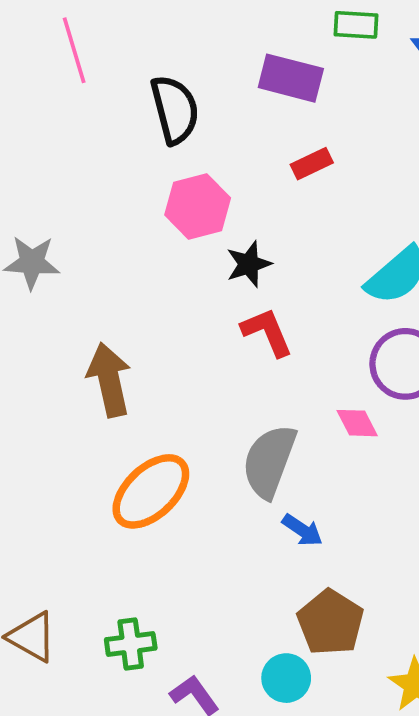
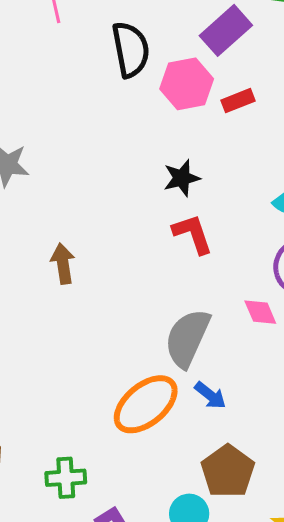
purple rectangle: (291, 78) -> (226, 30), turned -60
pink hexagon: (198, 206) -> (187, 84), moved
brown arrow: (109, 380) -> (63, 264), size x0.7
orange ellipse: (151, 491) -> (146, 404), moved

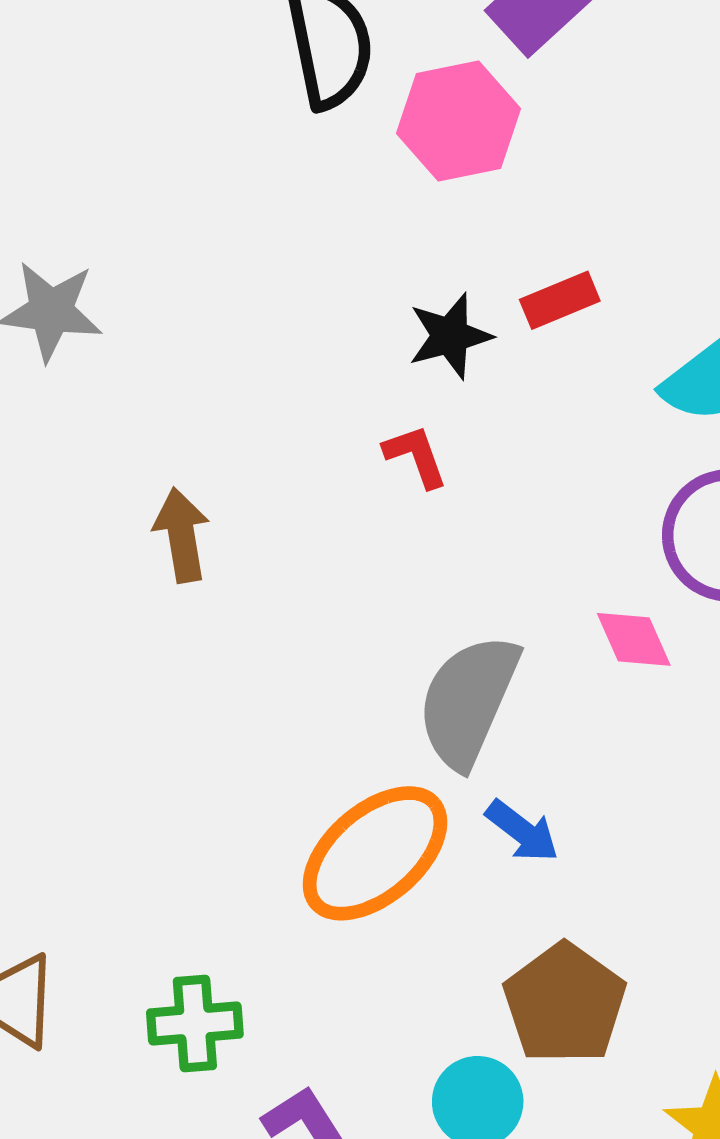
red rectangle: (238, 101) -> (560, 300), moved
red L-shape: (193, 234) -> (416, 456), moved, size x0.7

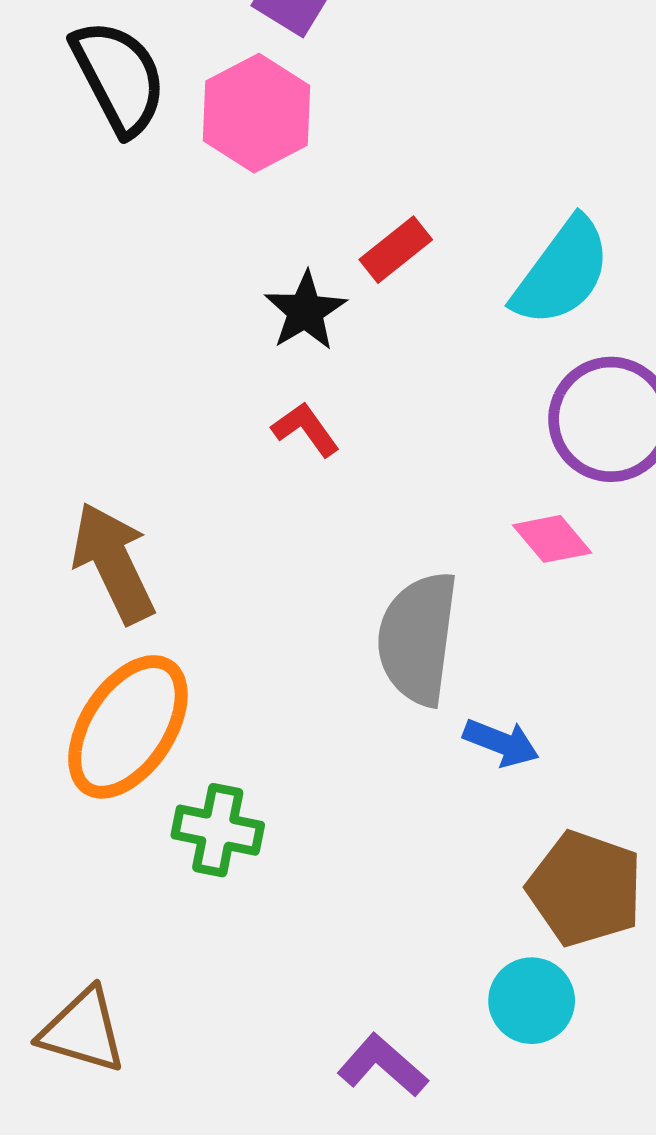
brown arrow: (182, 535) -> (113, 563), size x1.4
orange ellipse: (375, 853) -> (128, 727), moved
green cross: (195, 1023) -> (218, 830), moved, turned 32

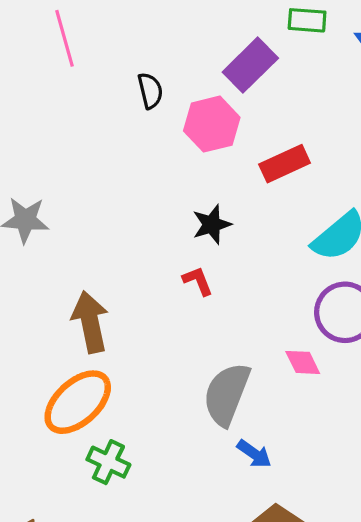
black semicircle: (119, 77) -> (150, 91), size x0.6
red rectangle: (396, 250) -> (285, 164), moved, size x1.4

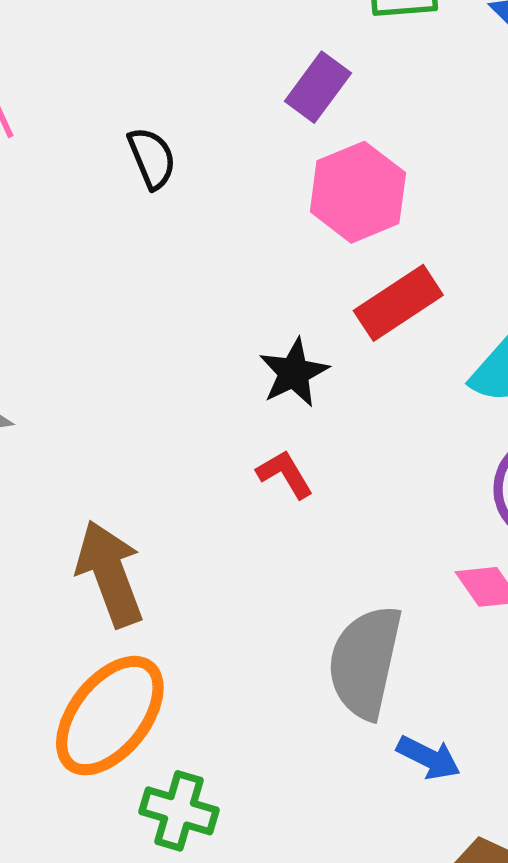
purple rectangle: (250, 65) -> (318, 87), size x0.7
pink hexagon: (212, 124) -> (358, 192), moved
red rectangle: (285, 164) -> (398, 303), moved

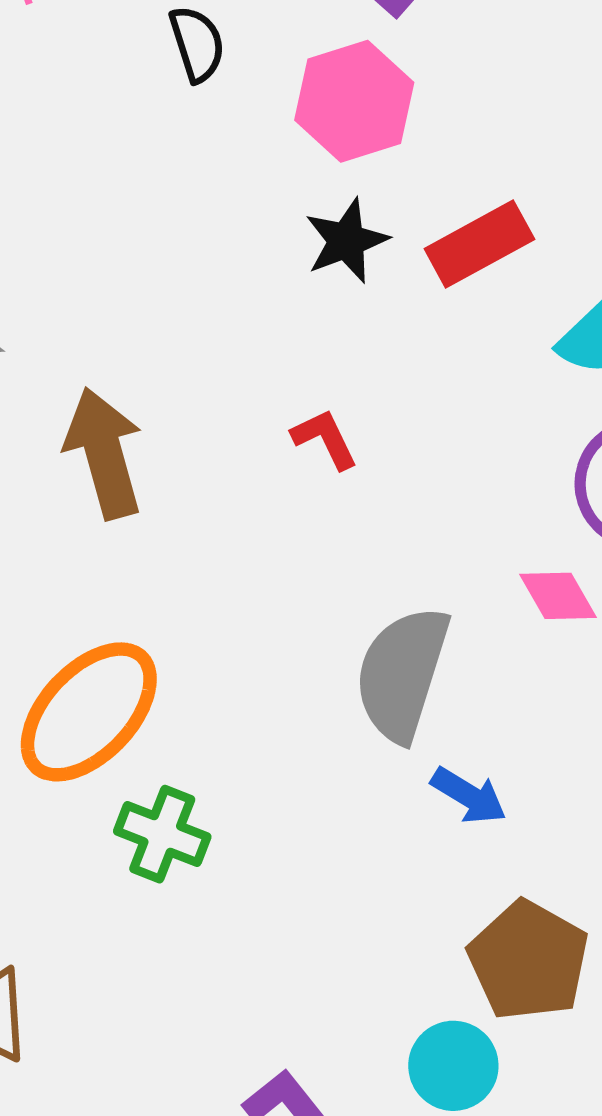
pink hexagon: (358, 192) -> (354, 101), moved
black star: (294, 373) -> (347, 241), moved
brown arrow: (110, 574) -> (104, 453), moved

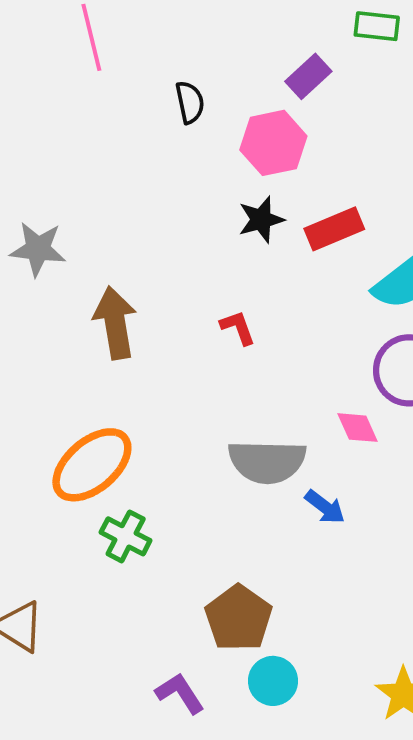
gray semicircle: (402, 674) -> (267, 462), turned -112
blue arrow: (469, 796) -> (325, 507), moved
brown pentagon: (528, 960) -> (238, 618), moved

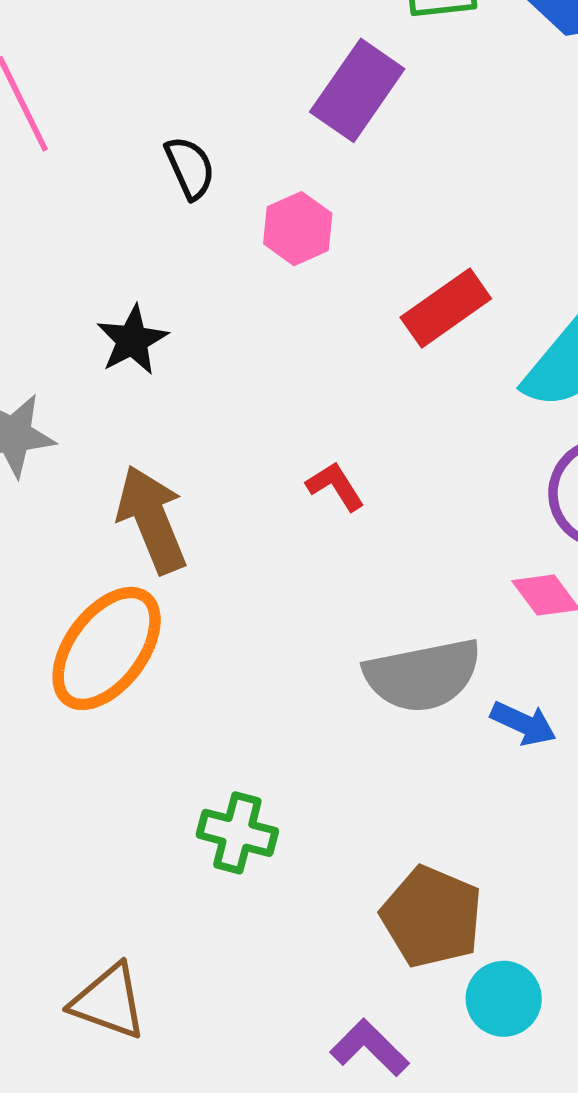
purple rectangle: (308, 76) -> (357, 90), size x1.4
pink hexagon: (273, 143) -> (298, 229), moved, size x0.7
black star: (261, 220) -> (132, 340), moved
orange ellipse: (92, 465) -> (107, 648), moved

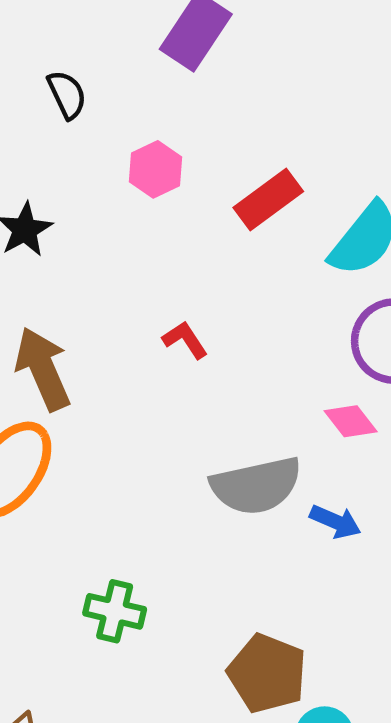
pink hexagon: (298, 229) -> (156, 169), moved

